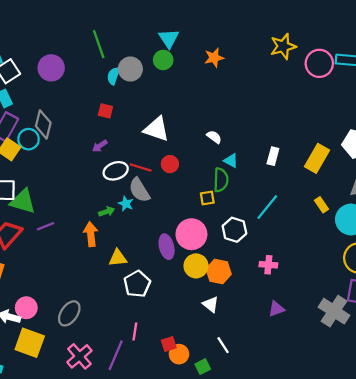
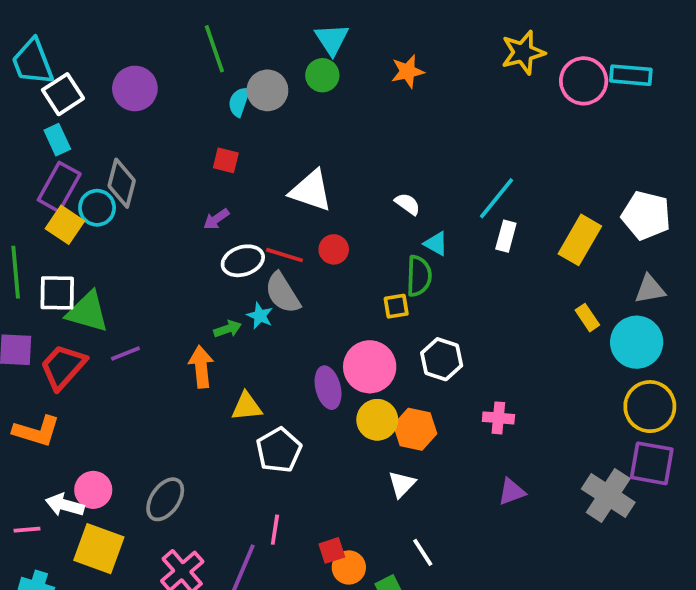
cyan line: (267, 207) -> (497, 198), moved
white triangle: (211, 304) -> (402, 484), turned 36

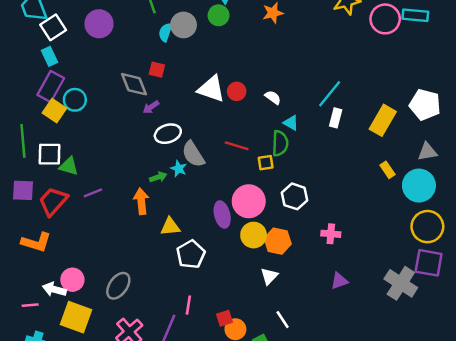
gray diamond: (122, 183) -> (134, 84), moved, turned -36
red circle: (334, 249) -> (237, 91), moved
red line: (284, 255) -> (237, 146), moved
green triangle: (88, 312) -> (69, 166), size x0.7

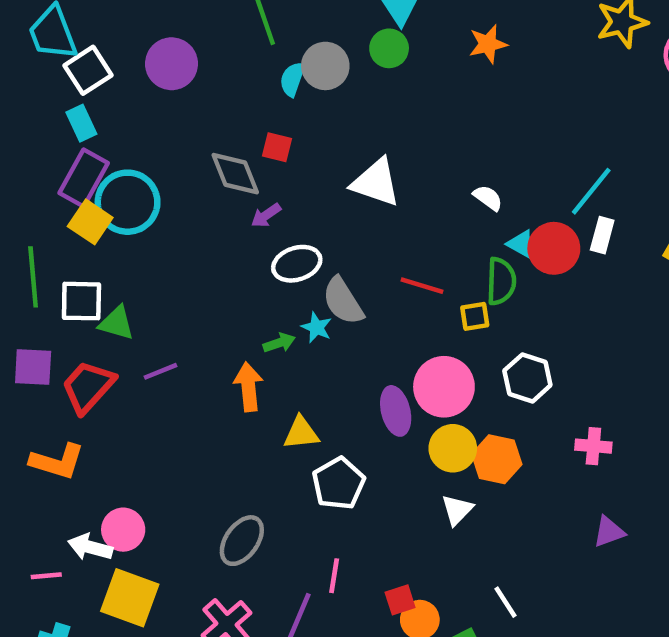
red circle: (237, 91) -> (554, 248), moved, size x1.5
cyan circle: (75, 100) -> (128, 202), size x1.5
white triangle: (269, 276) -> (457, 510), moved
gray ellipse: (118, 286) -> (242, 541), moved

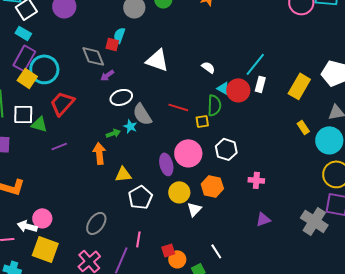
cyan semicircle: (292, 79) -> (119, 35), moved
cyan rectangle: (81, 123) -> (23, 33), turned -35
red trapezoid: (88, 387) -> (62, 103), moved
yellow circle: (453, 448) -> (179, 192), moved

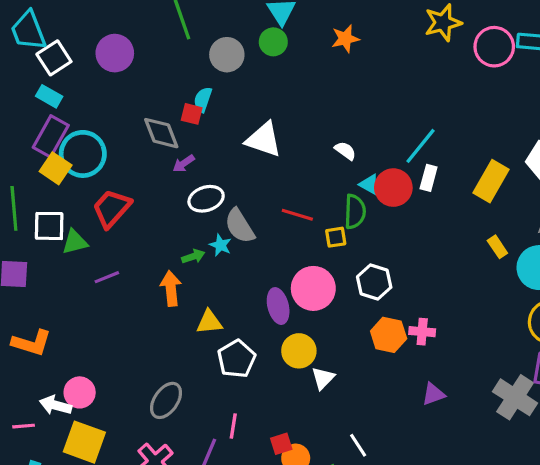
green triangle: (39, 124) -> (75, 242), turned -30
orange hexagon: (212, 186) -> (389, 335), moved

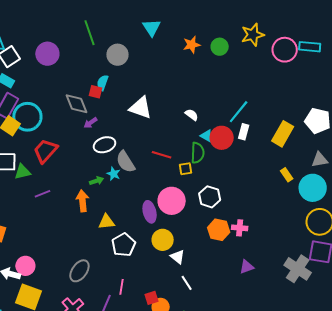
green circle: (273, 42) -> (220, 47), moved
white triangle: (323, 378) -> (178, 257), turned -35
white line: (358, 445) -> (187, 283), moved

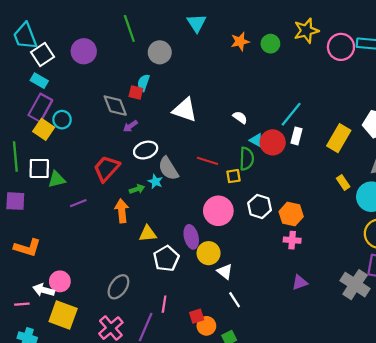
cyan circle: (27, 117) -> (62, 120), size x0.6
red trapezoid: (45, 151) -> (107, 168), moved
purple ellipse: (150, 212) -> (191, 237), moved
orange hexagon: (219, 230) -> (291, 214), moved

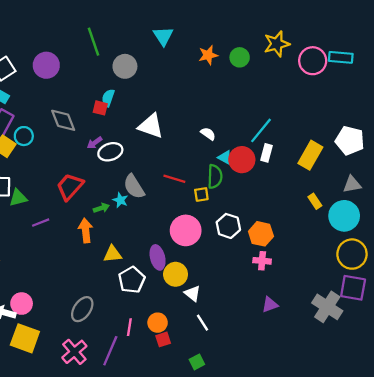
gray diamond: (115, 106) -> (63, 120), moved
white ellipse: (146, 150) -> (110, 152), moved
orange circle: (206, 326) -> (158, 323), moved

